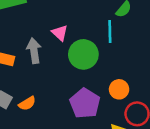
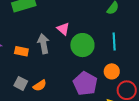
cyan line: (110, 32) -> (114, 42), moved

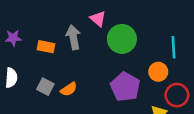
cyan line: (114, 42) -> (173, 47), moved

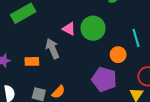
green circle: (122, 39) -> (93, 28), moved
orange circle: (158, 72) -> (118, 55), moved

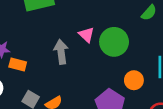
orange rectangle: (32, 61) -> (18, 65), moved

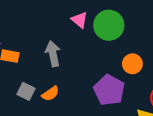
gray arrow: (61, 52) -> (53, 54), moved

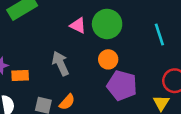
orange circle: (132, 64) -> (108, 59), moved

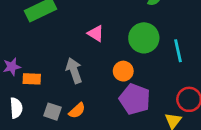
green circle: (107, 24) -> (144, 38), moved

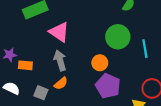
pink triangle: (96, 33) -> (59, 32), moved, size x1.5
white semicircle: (16, 108) -> (12, 88), turned -63
orange semicircle: (77, 111) -> (61, 83), moved

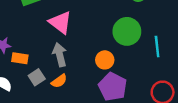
gray square: (41, 93) -> (37, 77), moved, turned 32

